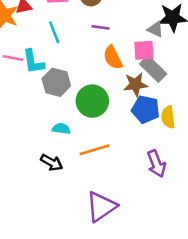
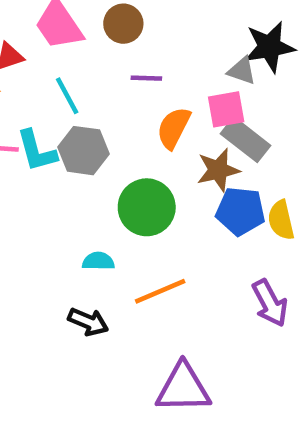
orange semicircle: (113, 57) -> (174, 128), turned 60
gray hexagon: (56, 82) -> (83, 151), moved
purple triangle: (101, 206) -> (183, 388), turned 40

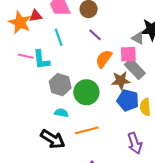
purple line: (146, 78) -> (95, 35), turned 32
gray hexagon: (83, 151) -> (60, 85), moved
black arrow: (88, 322) -> (53, 139), size x1.4

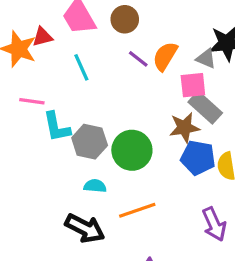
orange semicircle: (104, 59) -> (165, 56), moved
cyan L-shape: (41, 60) -> (57, 127), moved

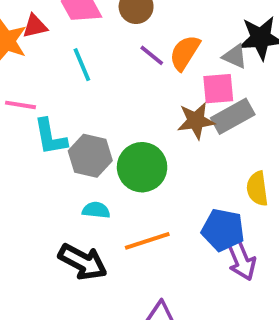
gray rectangle: (205, 107) -> (233, 116), turned -72
brown star: (184, 128) -> (196, 121), moved
blue pentagon: (198, 158) -> (223, 230), moved

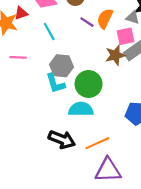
cyan L-shape: (50, 137) -> (55, 83), moved
gray hexagon: (90, 156) -> (61, 66), moved
cyan semicircle: (96, 210) -> (81, 109), moved, size x1.6
orange line: (147, 241) -> (97, 143), moved

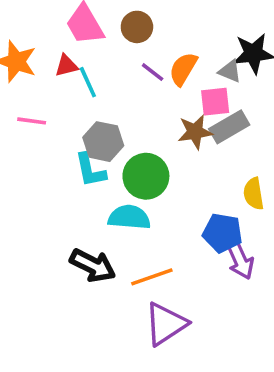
red triangle: (21, 13) -> (66, 66), moved
purple triangle: (108, 170) -> (166, 324), turned -36

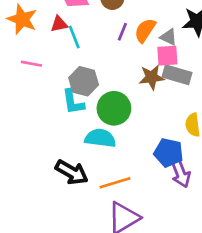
gray triangle: (230, 71) -> (169, 37), moved
purple line: (153, 72) -> (122, 32), turned 72
gray rectangle: (229, 127) -> (177, 75), turned 44

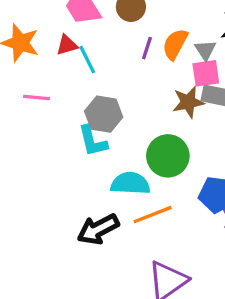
gray triangle: (169, 37) -> (205, 50), turned 36
green circle: (114, 108) -> (168, 156), moved
black arrow: (72, 172) -> (98, 229), turned 128
orange line: (115, 183) -> (153, 215), moved

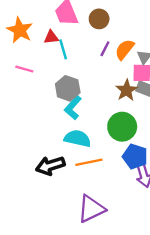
brown star: (188, 102) -> (126, 90), turned -30
cyan L-shape: (93, 141) -> (73, 108), moved, turned 45
green circle: (168, 156) -> (122, 127), moved

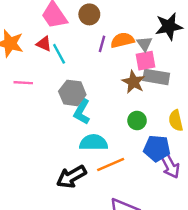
red triangle: (51, 37) -> (44, 44), turned 42
orange semicircle: (125, 49) -> (122, 40), turned 50
green circle: (122, 127) -> (137, 121), size x0.6

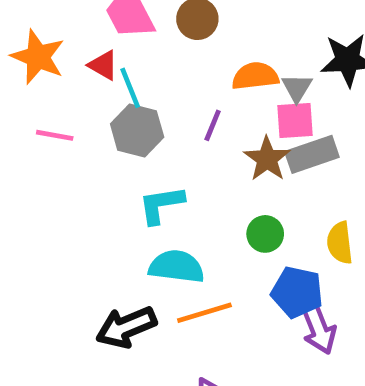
purple line: (102, 44) -> (213, 125), moved
gray rectangle: (156, 77) -> (312, 154), turned -35
gray hexagon: (72, 93) -> (137, 131), moved
cyan L-shape: (82, 112) -> (161, 205), turned 45

